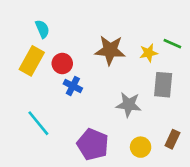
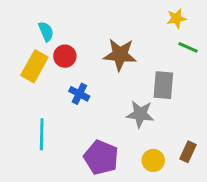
yellow star: (149, 53) -> (176, 18), moved
red circle: (62, 63) -> (65, 56), moved
gray rectangle: (163, 85) -> (163, 85), moved
cyan line: (38, 123) -> (42, 134), turned 40

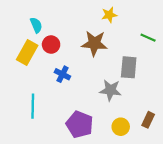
yellow star: (176, 18) -> (109, 15), moved

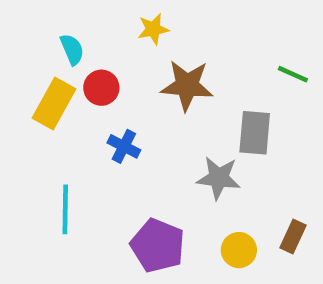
yellow star: (109, 15) -> (153, 29), moved

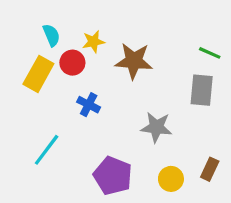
yellow star: (153, 29) -> (93, 42), moved
gray rectangle: (255, 133) -> (202, 90), moved
cyan line: (65, 209) -> (47, 150), turned 36

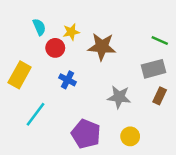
yellow rectangle: (38, 74) -> (20, 75), moved
gray rectangle: (202, 90) -> (154, 69), turned 70
brown rectangle: (210, 169) -> (160, 96), moved

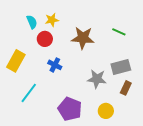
yellow star: (71, 32) -> (52, 20), moved
green line: (160, 41) -> (119, 32), moved
gray rectangle: (154, 69) -> (121, 67), moved
brown rectangle: (160, 96) -> (126, 88), moved

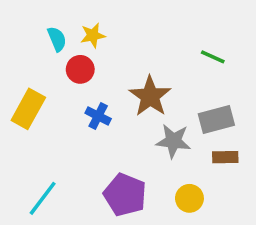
brown star: (83, 38) -> (150, 96), moved, turned 30
brown rectangle: (126, 88) -> (225, 157), turned 64
cyan line: (29, 93) -> (43, 198), moved

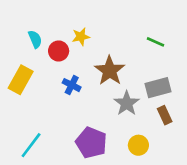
yellow star: (93, 35) -> (81, 37), moved
cyan semicircle: (57, 39) -> (35, 39), moved
gray star: (173, 141) -> (127, 103), turned 30
brown rectangle: (225, 157) -> (165, 115), turned 66

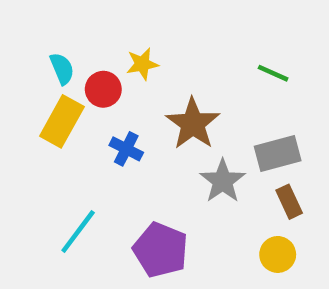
yellow rectangle: (21, 80) -> (62, 121), moved
cyan line: (31, 145) -> (78, 232), moved
yellow circle: (138, 145) -> (278, 254), moved

